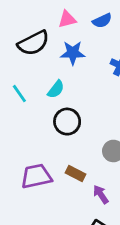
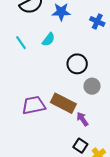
black circle: (67, 122) -> (77, 64), moved
brown rectangle: (76, 173) -> (63, 103), size x1.6

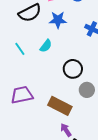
purple trapezoid: (34, 105) -> (22, 95), moved
purple arrow: (82, 119) -> (66, 130), moved

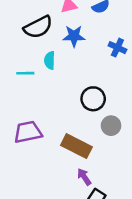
cyan semicircle: (46, 46) -> (50, 60), moved, turned 144
cyan line: (20, 49) -> (25, 73), turned -56

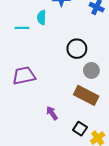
brown rectangle: (76, 146) -> (86, 95), moved
purple arrow: (84, 177) -> (52, 113), moved

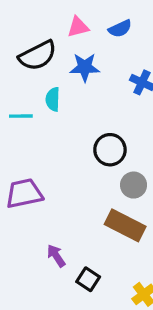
purple arrow: (52, 113) -> (56, 256), moved
black square: (80, 129) -> (88, 279), moved

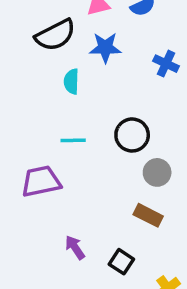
cyan line: (21, 116) -> (73, 140), moved
brown rectangle: (125, 225) -> (148, 215), size x0.7
black square: (88, 279) -> (121, 262), moved

